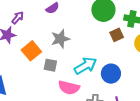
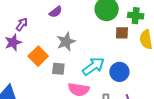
brown square: (117, 35) -> (122, 33), turned 32

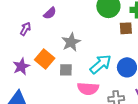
purple semicircle: (56, 12) -> (50, 13), moved
purple star: (13, 42) -> (21, 66), moved

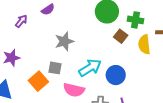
brown square: (126, 28) -> (121, 36), turned 32
orange square: (45, 59) -> (38, 81), moved

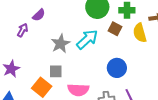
purple arrow: (21, 21) -> (23, 30), moved
cyan arrow: (90, 68) -> (87, 39), moved

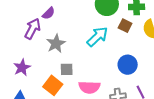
purple arrow: (23, 30) -> (33, 29), size x1.5
gray star: (60, 44) -> (56, 44), moved

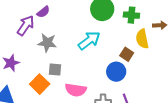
brown square: (125, 26) -> (127, 54), moved
gray star: (56, 44) -> (47, 43), turned 30

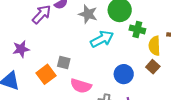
green cross: (131, 15) -> (137, 29), moved
gray star: (47, 43) -> (88, 14), moved
brown square: (127, 54) -> (153, 67), moved

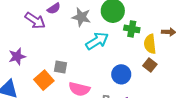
purple arrow: (42, 14) -> (35, 20), turned 85

